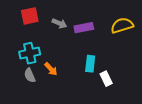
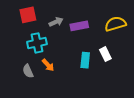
gray arrow: (59, 23) -> (56, 22), turned -48
cyan cross: (30, 53) -> (37, 43), moved
white rectangle: (106, 79) -> (105, 54), moved

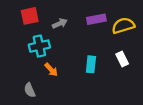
purple rectangle: (79, 26) -> (96, 19), moved
white rectangle: (105, 54) -> (122, 59), moved
gray semicircle: (28, 71) -> (30, 90), moved

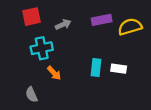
white rectangle: (122, 59) -> (119, 69), moved, turned -56

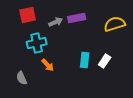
purple rectangle: (102, 20) -> (77, 18), moved
white rectangle: (119, 69) -> (105, 61), turned -64
gray semicircle: (31, 95) -> (22, 78), moved

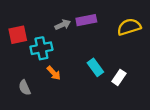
red square: (28, 15) -> (18, 35), moved
cyan rectangle: (85, 60) -> (95, 67), turned -42
white rectangle: (105, 61) -> (119, 77), moved

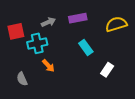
gray arrow: (63, 25) -> (48, 22), moved
cyan rectangle: (95, 67) -> (86, 47), moved

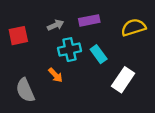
cyan cross: (37, 43) -> (69, 50), moved
white rectangle: (107, 70) -> (123, 80), size x1.5
gray semicircle: (22, 79) -> (25, 90), size x1.5

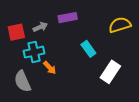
purple rectangle: (89, 20) -> (68, 18), moved
gray arrow: (56, 25) -> (40, 27), moved
cyan cross: (69, 50) -> (34, 52), moved

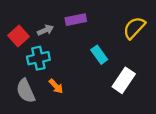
yellow semicircle: (120, 25) -> (134, 28), turned -30
red square: (16, 32) -> (19, 36), turned -30
orange arrow: (50, 68) -> (56, 86), moved

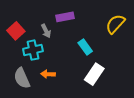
gray arrow: (45, 30) -> (46, 31), moved, turned 88
white rectangle: (124, 80) -> (94, 74), moved
orange arrow: (56, 86) -> (48, 74), turned 136

